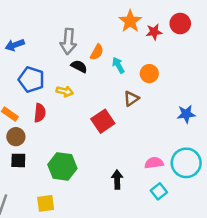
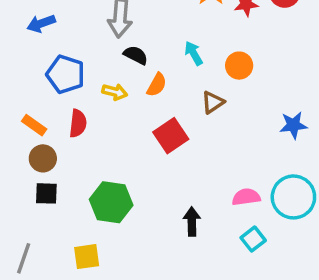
orange semicircle: (97, 52) -> (157, 85), moved

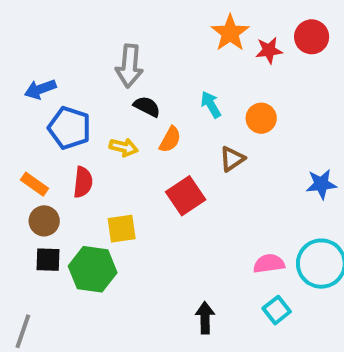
blue arrow: (41, 23) -> (40, 89), moved
green hexagon: (111, 202) -> (93, 269), moved
black arrow: (192, 222) -> (205, 318), moved
yellow square: (87, 257) -> (122, 229), moved

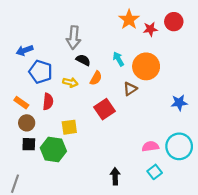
orange circle: (261, 118) -> (146, 66), size x1.6

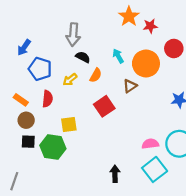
red circle: (174, 22) -> (174, 49), moved
blue arrow: (25, 50) -> (24, 47), turned -35
yellow arrow: (70, 82) -> (70, 80), turned 128
cyan square: (155, 172) -> (155, 169), size x1.6

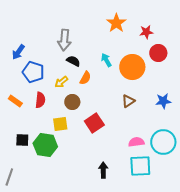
red star: (150, 26) -> (146, 32), moved
brown triangle: (130, 86) -> (128, 101), moved
red square: (104, 106) -> (94, 123), moved
brown circle: (26, 120) -> (72, 102), moved
cyan square: (155, 169) -> (140, 166), turned 35

